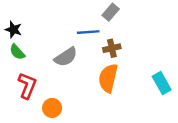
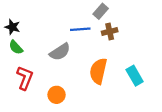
brown cross: (112, 48) -> (110, 32), moved
cyan rectangle: (162, 83) -> (135, 76), moved
orange circle: (52, 108) -> (57, 95), moved

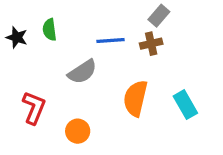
gray rectangle: (101, 11) -> (159, 16), moved
green semicircle: (16, 47) -> (50, 30), moved, turned 35

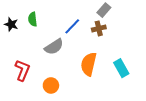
blue line: (110, 41) -> (72, 26), turned -42

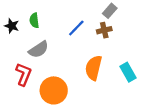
gray semicircle: (54, 47) -> (39, 50), moved
orange circle: (51, 85) -> (54, 90), size x1.6

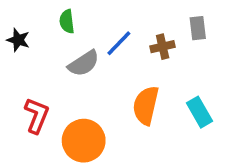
gray rectangle: (110, 11) -> (198, 28), moved, turned -48
green semicircle: (34, 20) -> (67, 21), moved
gray semicircle: (39, 50) -> (84, 63), moved

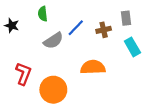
orange semicircle: (146, 105) -> (93, 67), turned 75
cyan rectangle: (199, 112) -> (132, 47), moved

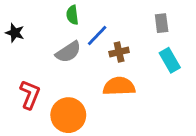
green semicircle: (43, 14) -> (72, 15), moved
brown cross: (104, 30) -> (119, 52), moved

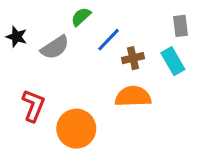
green semicircle: (72, 15) -> (81, 17), turned 54
gray semicircle: (68, 52) -> (55, 47), moved
cyan rectangle: (170, 60) -> (173, 61), moved

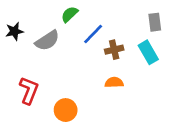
black star: (17, 37) -> (14, 31), turned -30
orange semicircle: (133, 96) -> (114, 82), size x0.6
orange circle: (76, 129) -> (66, 110), size x0.7

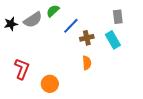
gray semicircle: (47, 41) -> (33, 20), moved
orange semicircle: (114, 82) -> (87, 63), turned 88

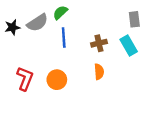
blue line: (71, 26) -> (64, 37), moved, turned -48
orange circle: (50, 84) -> (57, 80), moved

